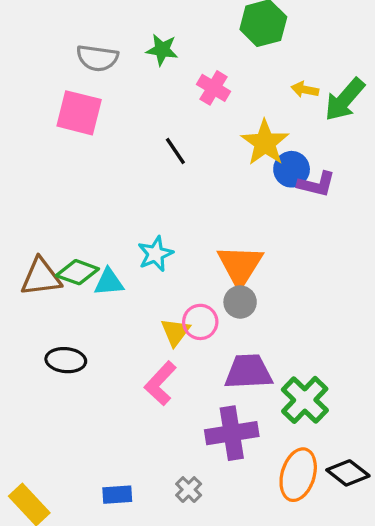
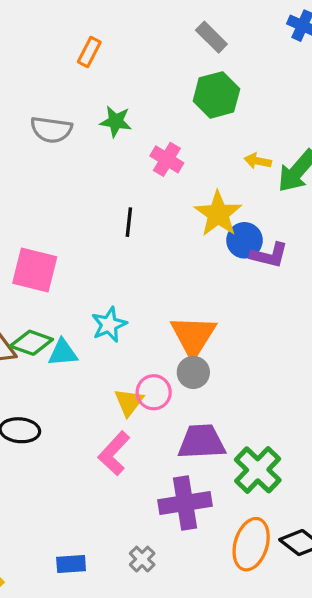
pink square: (79, 113) -> (35, 270), moved
black line: (175, 151) -> (129, 222), turned 40

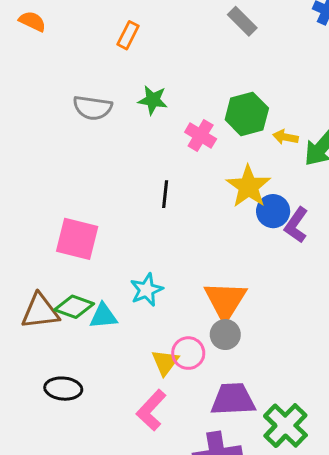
green hexagon: (216, 95) -> (247, 114), moved
purple L-shape: (269, 255) -> (296, 225), turned 111

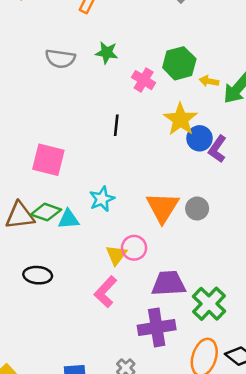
gray circle: (225, 335) -> (197, 209), moved

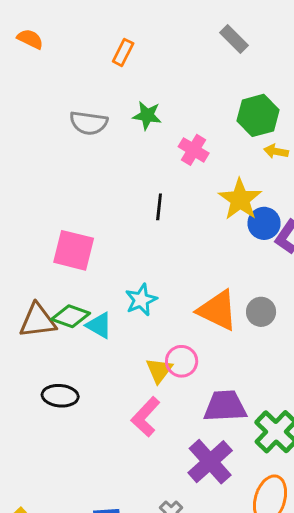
green hexagon: (179, 63) -> (258, 115), moved
orange triangle: (163, 207) -> (218, 310), turned -36
cyan triangle: (69, 219) -> (99, 325), turned 35
purple cross: (157, 327) -> (210, 462), turned -33

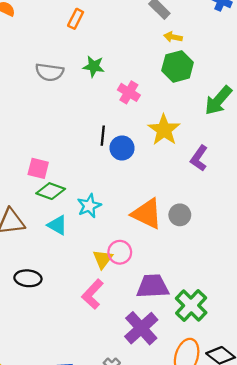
yellow arrow: (276, 151) -> (173, 37), moved
blue circle: (264, 223) -> (122, 148), moved
pink square: (74, 250) -> (38, 168), size x0.7
green diamond: (71, 316) -> (51, 191), moved

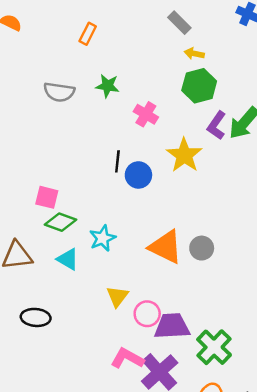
purple L-shape: (199, 158) -> (217, 125), moved
pink circle: (120, 252) -> (147, 314), moved
pink L-shape: (93, 294) -> (127, 358), moved, turned 76

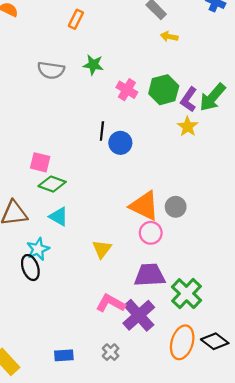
green hexagon: (199, 86) -> (164, 90), moved
yellow star: (184, 155) -> (188, 127), moved, size x0.7
cyan star: (103, 238) -> (38, 249), moved
pink circle: (147, 314) -> (151, 233), moved
black ellipse: (36, 317) -> (30, 268), turned 65

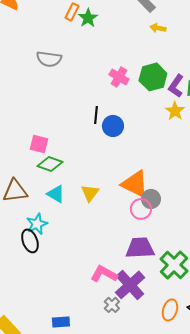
green star: (93, 65) -> (88, 18), moved, turned 30
gray circle: (176, 207) -> (151, 199), moved
yellow triangle: (102, 249) -> (90, 193), moved
orange ellipse: (182, 342) -> (170, 310), size x0.7
gray cross: (111, 352) -> (112, 305), moved

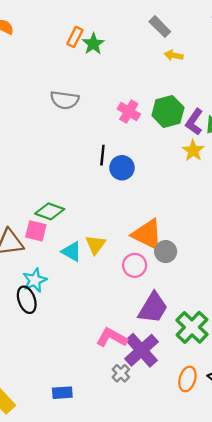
gray semicircle: (49, 59) -> (65, 100), moved
pink square: (39, 144) -> (36, 231), moved
cyan triangle: (56, 194) -> (71, 252), moved
pink circle: (141, 209) -> (135, 265), moved
purple trapezoid: (140, 248) -> (153, 308), turned 124

